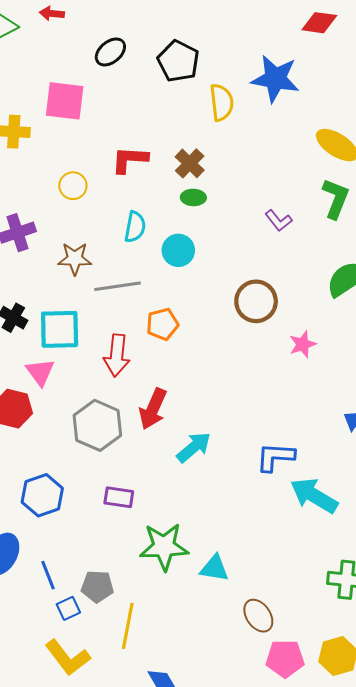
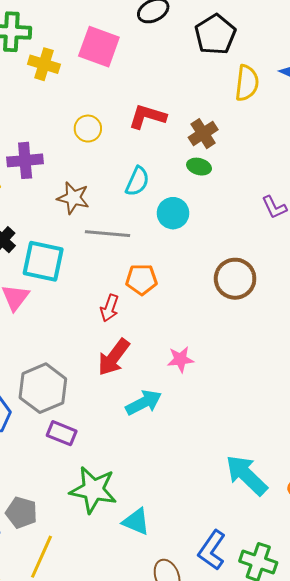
pink star: (303, 344) -> (180, 359), moved
red arrow: (117, 355) -> (110, 308), moved, size x0.7
gray hexagon: (97, 425) -> (43, 388), moved
blue L-shape: (275, 457) -> (212, 550), moved, turned -72

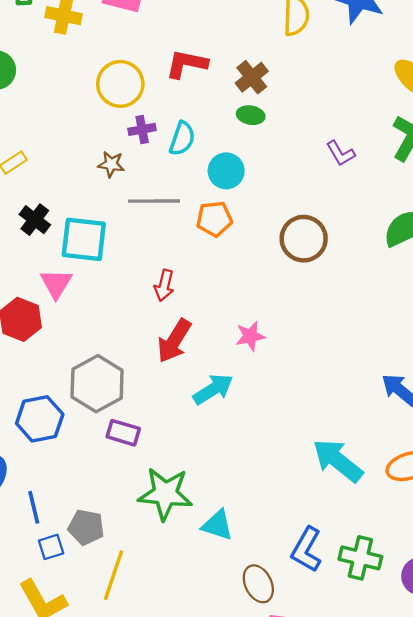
yellow circle: (88, 129) -> (120, 84), size x1.5
purple cross: (25, 160) -> (142, 129), moved, size x0.7
brown star: (73, 198) -> (111, 164), size x0.7
orange pentagon: (141, 279) -> (214, 219), moved

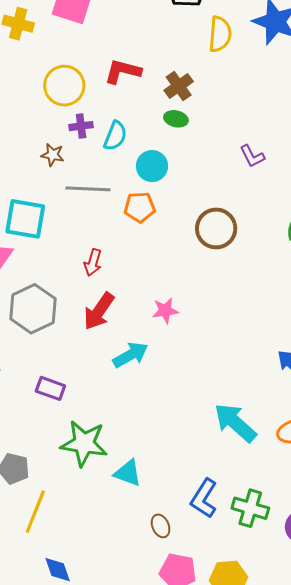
gray hexagon: (97, 384) -> (33, 309), moved
brown ellipse: (258, 584) -> (161, 526), size x0.7

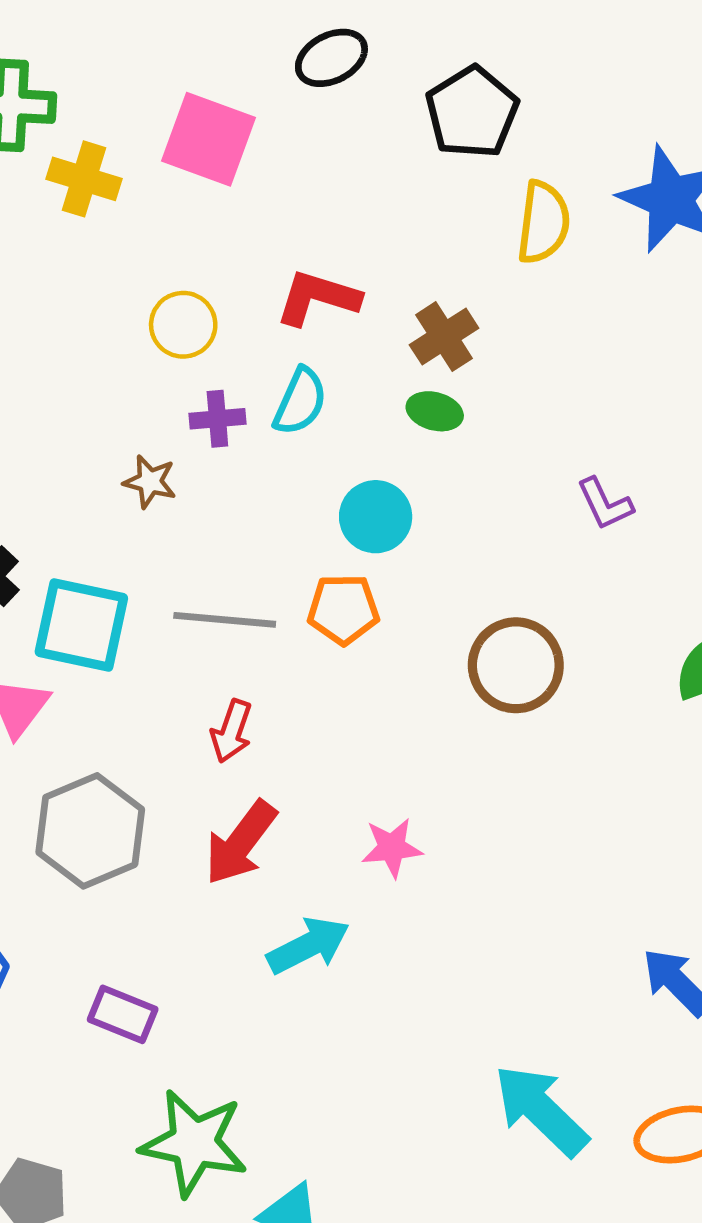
yellow circle: (64, 86) -> (183, 325), size x0.7
cyan semicircle: (115, 136) -> (300, 401), moved
gray line: (88, 189) -> (225, 620), moved

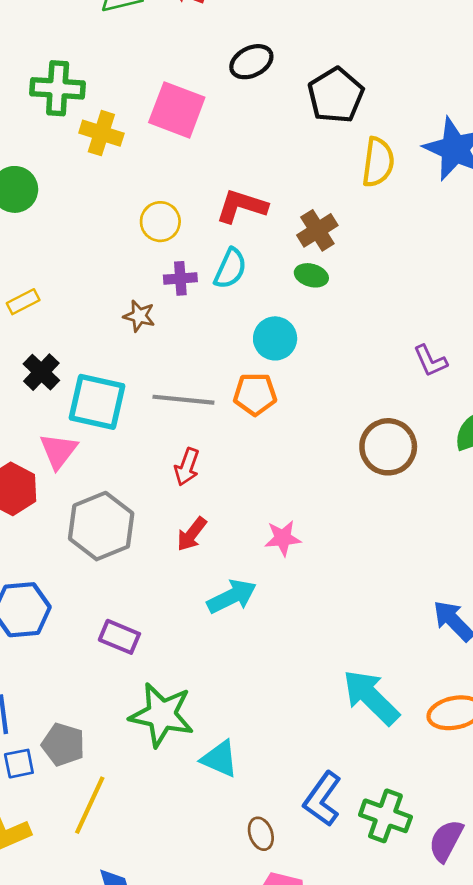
purple L-shape: (605, 504) -> (430, 361), moved
brown circle: (516, 665) -> (388, 447), moved
red arrow: (241, 843) -> (192, 534), size x0.7

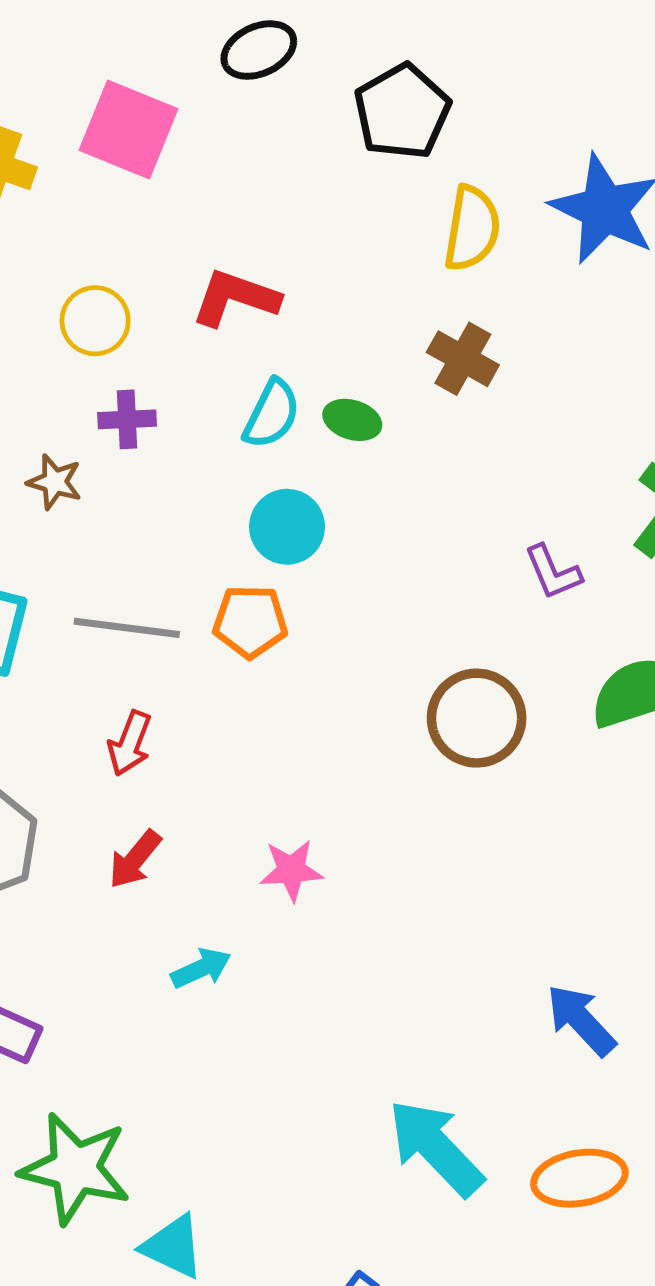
brown cross: (317, 230) -> (463, 359), moved, turned -30
cyan semicircle: (230, 269) -> (272, 414), moved
cyan arrow: (232, 596) -> (201, 968), size x0.7

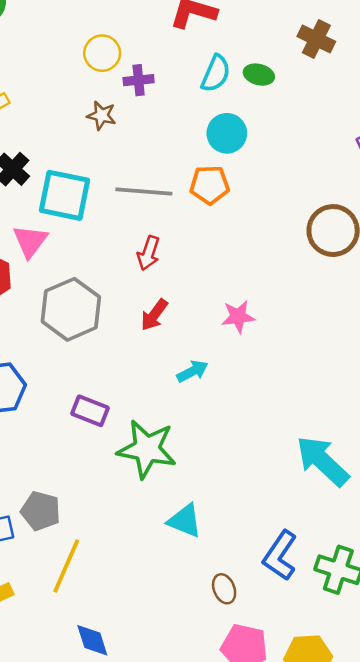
yellow circle: (95, 321) -> (102, 53), moved
green star: (75, 1168) -> (147, 449), moved

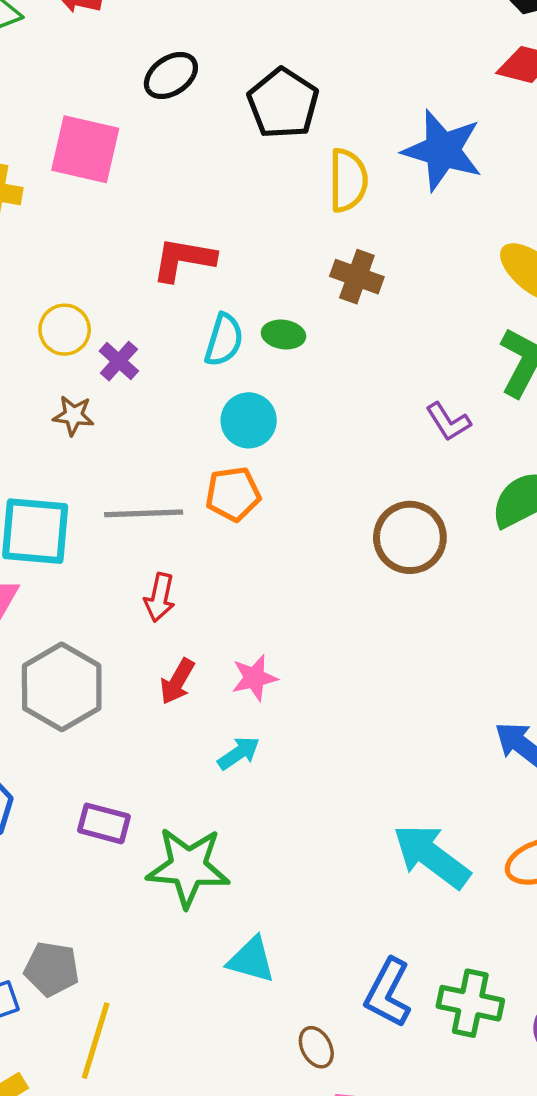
purple cross: (139, 80) -> (119, 361), turned -36
pink star: (238, 317) -> (254, 678), moved

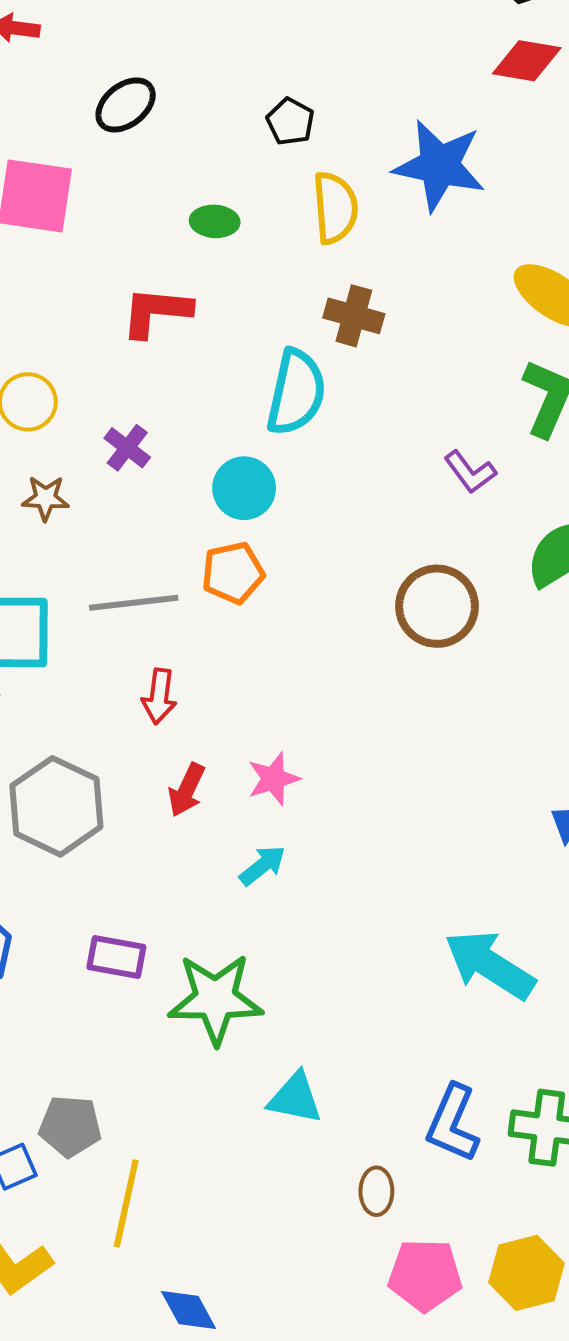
black pentagon: (283, 103) -> (290, 122), moved, size x0.6
green ellipse: (283, 335) -> (215, 221), moved
cyan semicircle: (224, 340) -> (296, 392), moved, size x1.4
purple cross: (119, 361) -> (127, 448), moved
brown ellipse: (316, 1047) -> (376, 1191), turned 33

